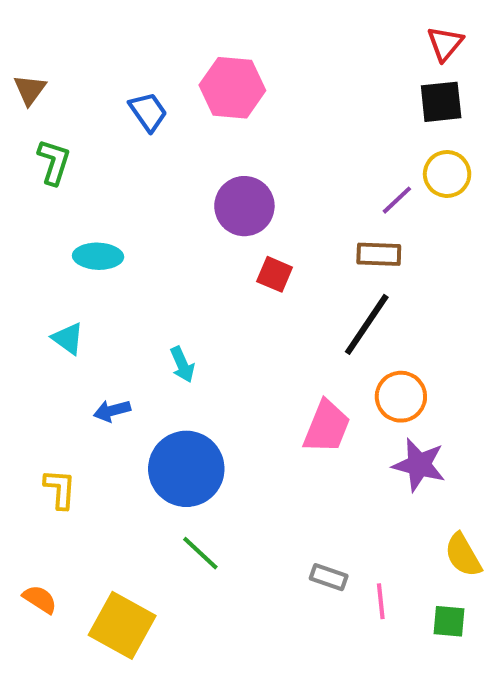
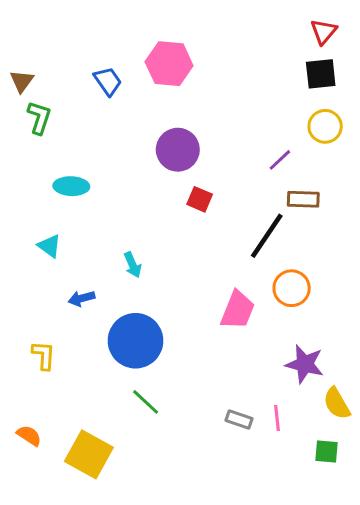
brown triangle: (30, 90) -> (22, 81), moved
purple line: (397, 200) -> (280, 160), moved
brown rectangle: (379, 254) -> (303, 199), moved
purple star: (419, 465) -> (305, 364), moved
pink line: (381, 601) -> (277, 418), moved

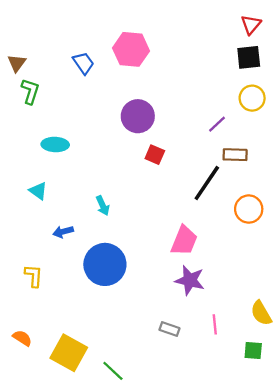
orange circle: (292, 288) -> (249, 209), moved
purple star: (305, 364) -> (190, 280), moved
green line: (146, 402) -> (113, 371), moved
gray rectangle: (239, 419) -> (169, 329), moved

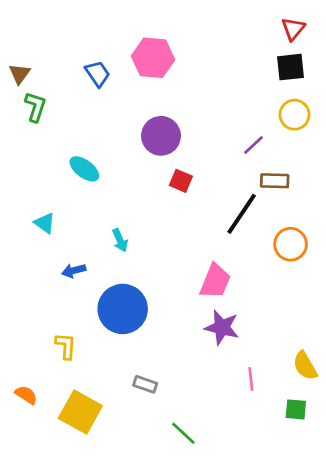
cyan ellipse: (55, 145) -> (84, 169), moved, turned 35
yellow L-shape: (34, 276) -> (66, 346), moved
gray rectangle: (169, 329) -> (145, 384), moved
green line: (113, 371) -> (183, 433), moved

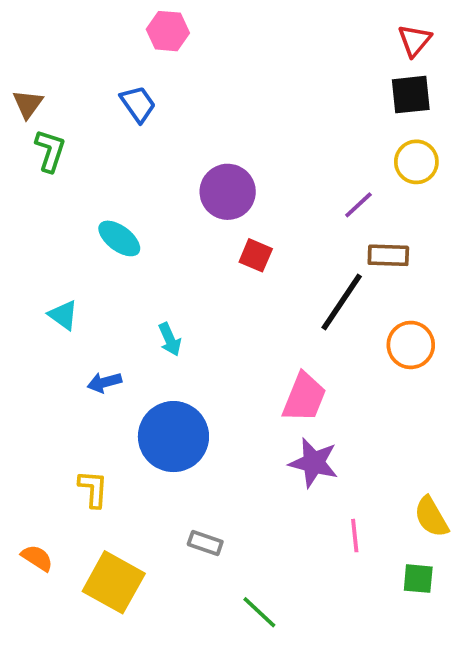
pink hexagon: (153, 58) -> (168, 31), moved, size x0.7

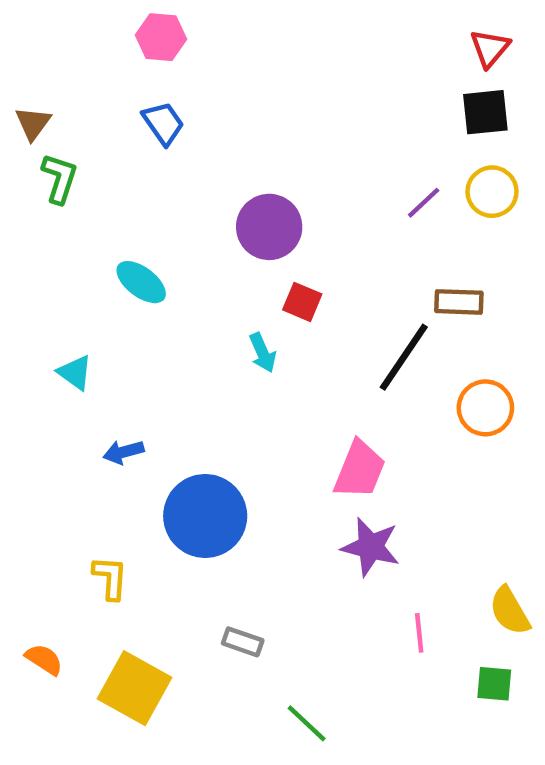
pink hexagon: (168, 31) -> (161, 37), moved
purple line: (358, 205) -> (424, 203), moved
cyan arrow: (170, 339) -> (263, 353), moved

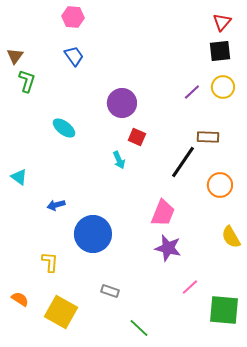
cyan triangle: (75, 373) -> (19, 177), moved
yellow semicircle: (510, 611) -> (231, 237), moved
pink line: (419, 633) -> (190, 287), turned 54
green square: (494, 684) -> (224, 310), size x1.8

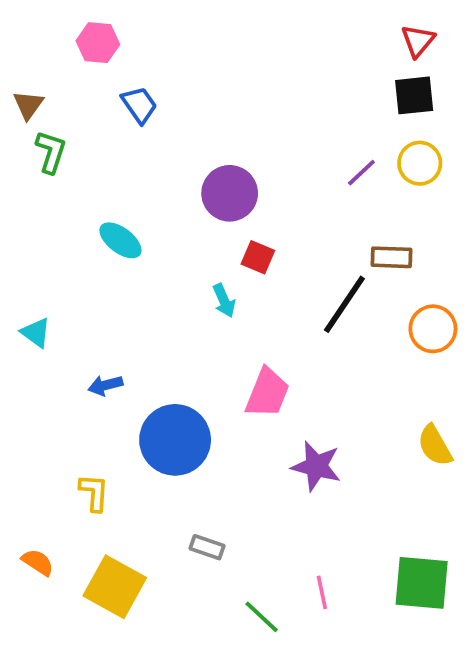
pink hexagon: (73, 17) -> (98, 43), moved
orange circle: (220, 185) -> (433, 329), moved
pink trapezoid: (163, 213) -> (267, 393), moved
pink line: (190, 287) -> (322, 592), moved, turned -60

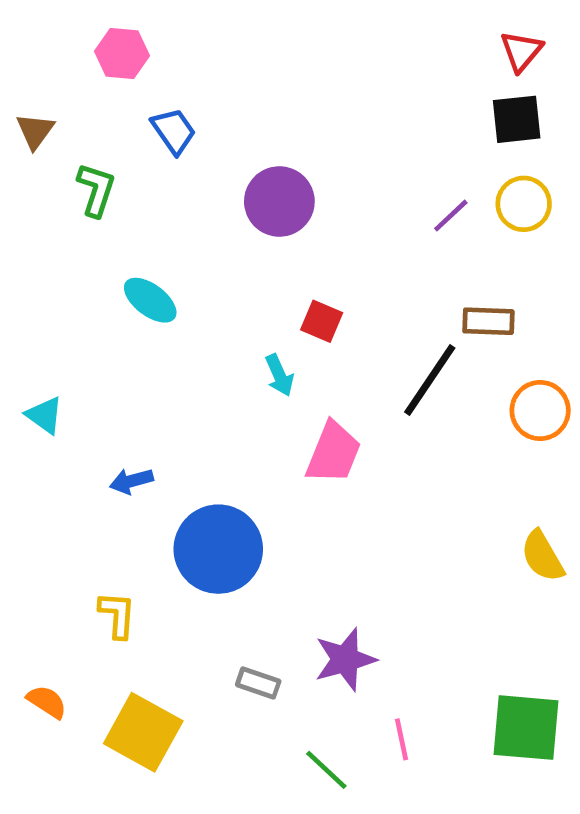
green L-shape: (51, 152) -> (96, 190), moved
purple circle: (230, 193) -> (279, 201), moved
pink trapezoid: (267, 393) -> (333, 453), moved
purple star: (316, 466) -> (345, 659), moved, turned -30

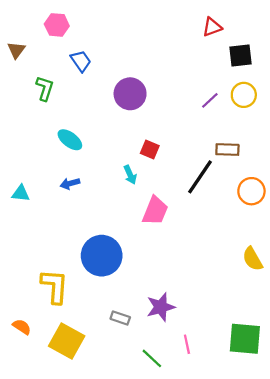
red triangle: (521, 51) -> (212, 27), moved, turned 30
brown triangle: (35, 131) -> (16, 50), moved
cyan triangle: (45, 415) -> (21, 193), turned -30
blue arrow: (131, 481) -> (70, 183), moved
yellow L-shape: (117, 615) -> (55, 286), size x1.6

